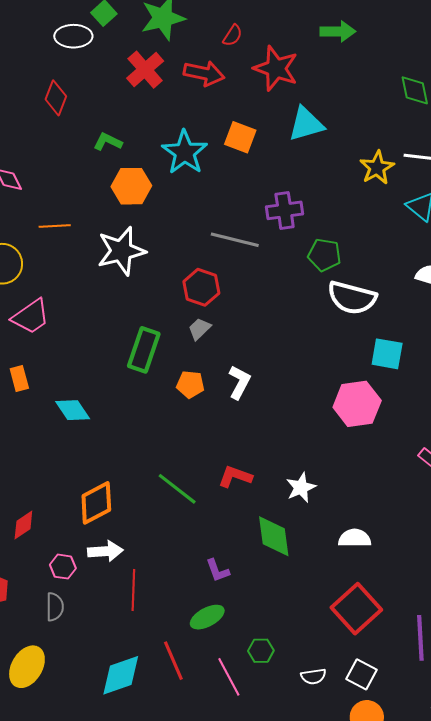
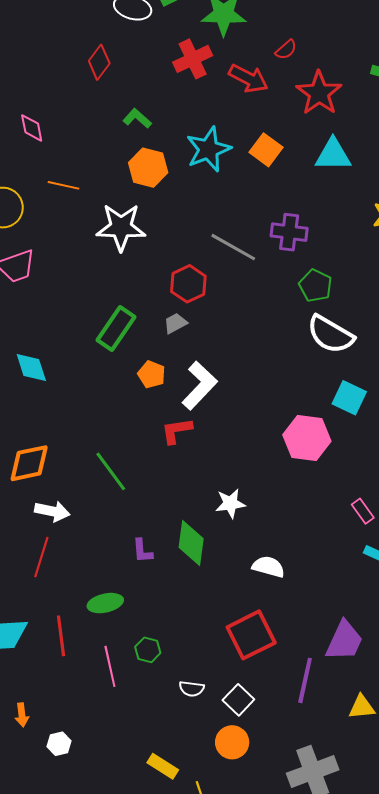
white L-shape: (239, 382) -> (199, 386), size x1.4
red L-shape: (235, 477) -> (177, 431), moved, turned -44
white arrow: (105, 551) -> (52, 511), moved
purple L-shape: (218, 570) -> (142, 551), moved

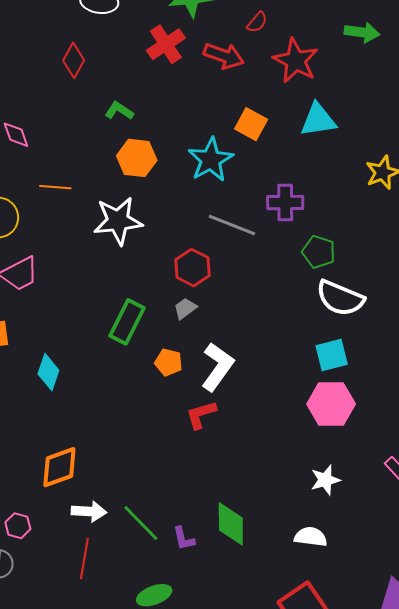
cyan star: (208, 149) -> (211, 160), moved
cyan diamond: (31, 367) -> (48, 372), turned 45
cyan square: (349, 398) -> (332, 355), moved, turned -32
green line: (111, 471) -> (141, 523), moved
white star: (230, 503) -> (325, 480), moved

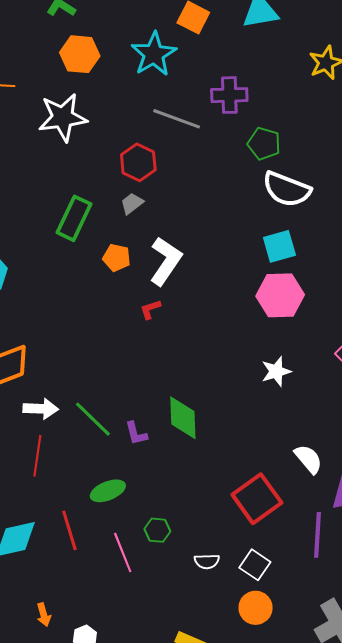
red L-shape: (201, 415) -> (150, 309), size x0.7
white semicircle: (311, 537) -> (308, 459), moved, turned 44

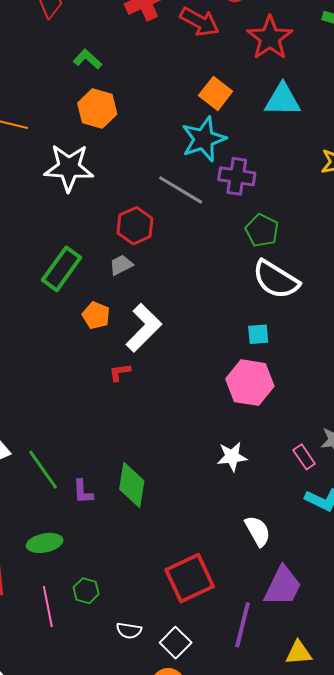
cyan star: (154, 54) -> (204, 139), moved
cyan square: (279, 246) -> (258, 334), size x0.7
white semicircle: (308, 459) -> (258, 531), moved

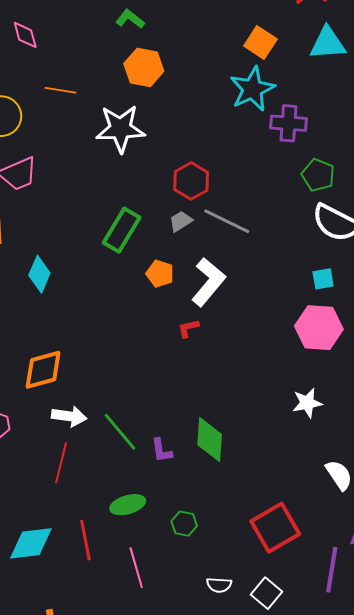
gray line: (181, 190) -> (227, 221), moved
green hexagon: (86, 591) -> (184, 524), moved

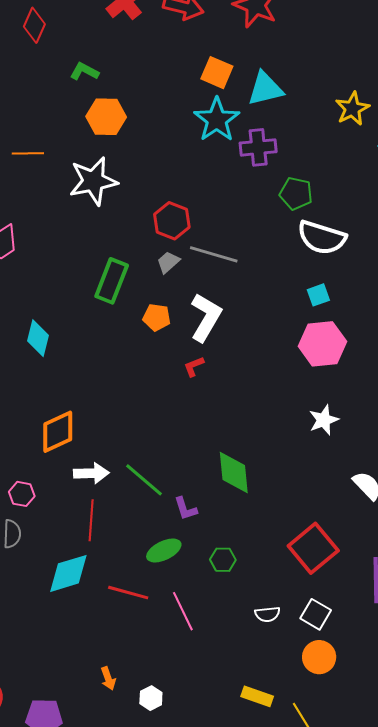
cyan triangle: (328, 43) -> (265, 89), moved
purple L-shape: (162, 450) -> (185, 509), moved
red line: (85, 540) -> (128, 593), turned -54
cyan diamond: (31, 543) -> (68, 573), moved

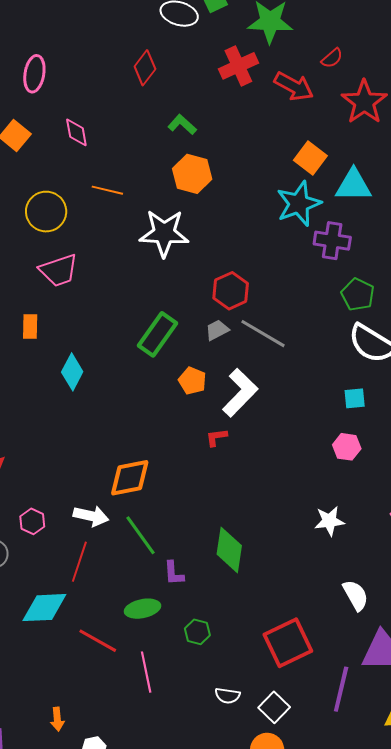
pink hexagon: (322, 344) -> (347, 447), size x0.6
orange diamond: (58, 432) -> (130, 478), moved
pink hexagon: (22, 494) -> (32, 521), moved

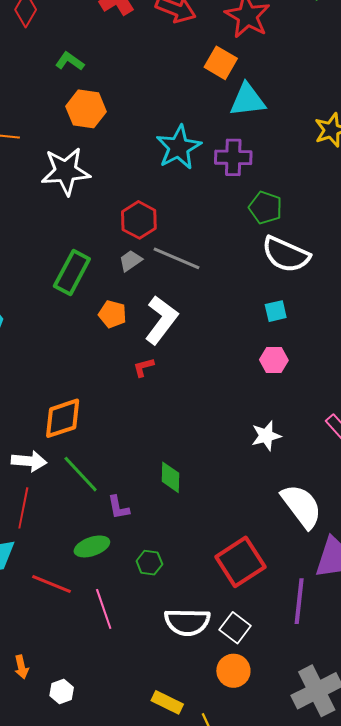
orange square: (310, 158) -> (221, 63), moved
cyan star: (299, 204) -> (179, 147), moved
green diamond: (229, 550) -> (171, 477), size x0.7
white semicircle: (356, 595) -> (302, 506), size x1.5
white semicircle: (227, 696) -> (187, 622), size x1.8

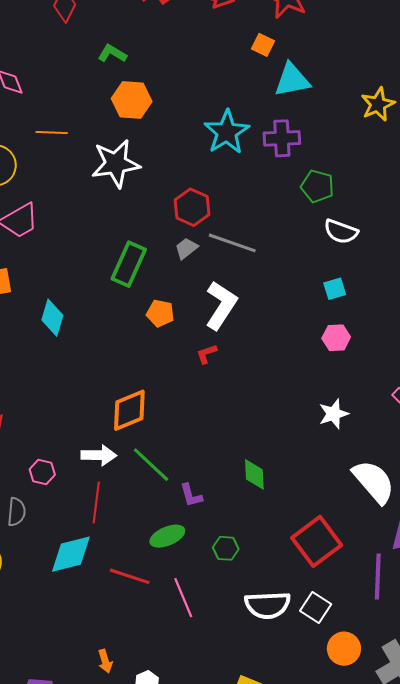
orange square: (221, 63) -> (263, 45), size x0.7
white semicircle: (286, 254) -> (341, 232), size x0.7
orange pentagon: (112, 314) -> (160, 313), moved
green diamond: (171, 477) -> (254, 474), moved
orange circle: (233, 671) -> (344, 649), moved

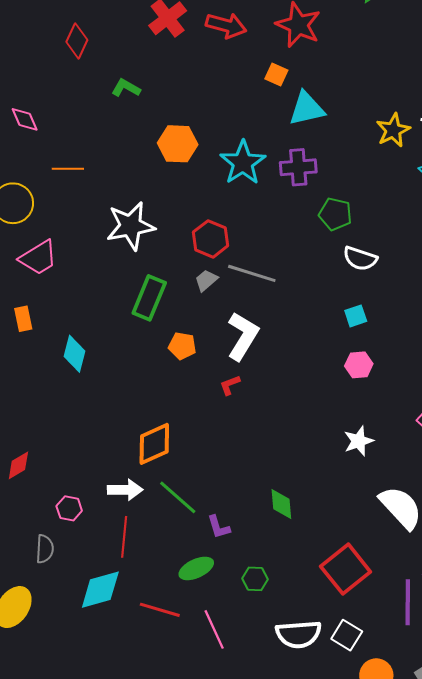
orange hexagon: (132, 100) -> (178, 144), moved
white star: (116, 164) -> (131, 226), moved

